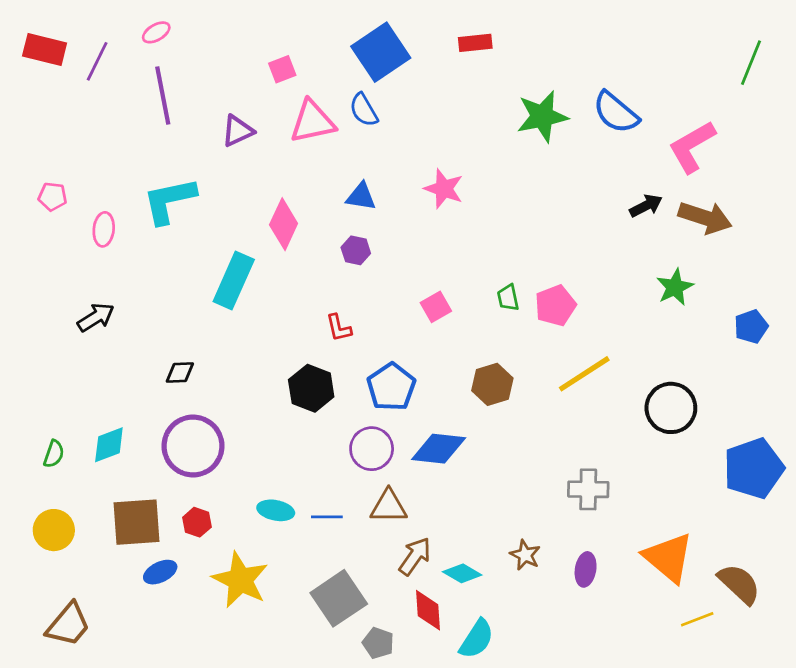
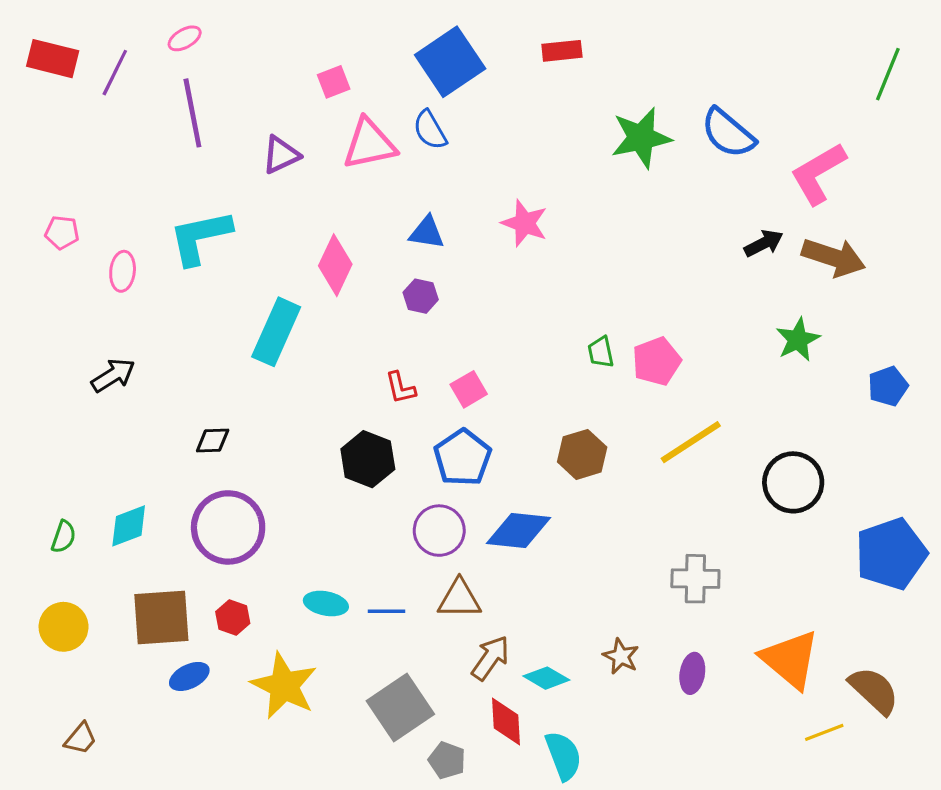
pink square: (436, 307) -> (469, 389), moved
brown trapezoid: (68, 625) -> (81, 739), size x0.6
cyan semicircle: (477, 639) -> (563, 756), turned -54

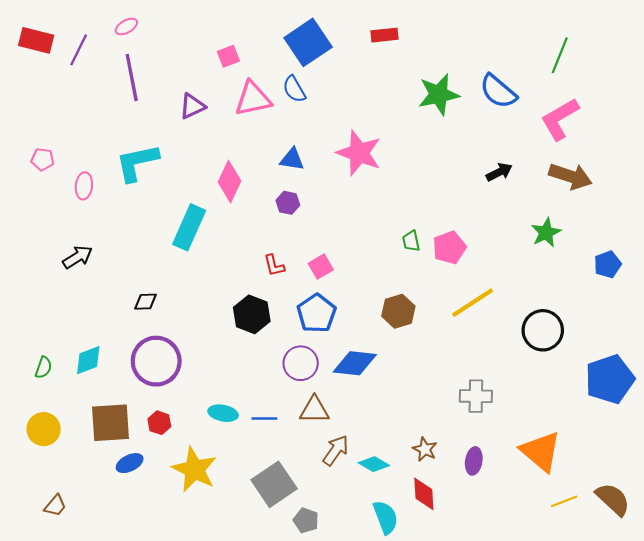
green line: (888, 74) -> (560, 55), moved
pink star: (525, 223) -> (359, 153), size x1.4
black arrow: (764, 243) -> (499, 172), moved
brown semicircle: (874, 690) -> (613, 499), moved
red diamond: (506, 722) -> (424, 494), moved

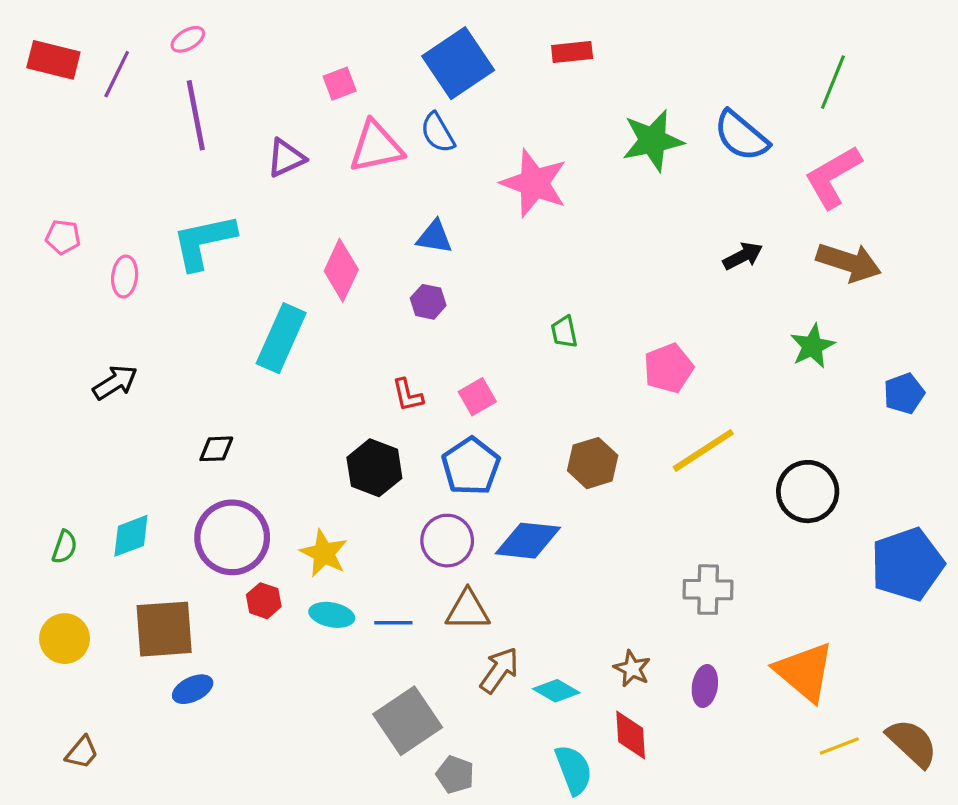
pink star: (359, 153) -> (534, 183), moved
green trapezoid: (411, 241) -> (564, 332), moved
red hexagon: (159, 423) -> (264, 601), moved
yellow star: (194, 469) -> (324, 553), moved, size x0.7

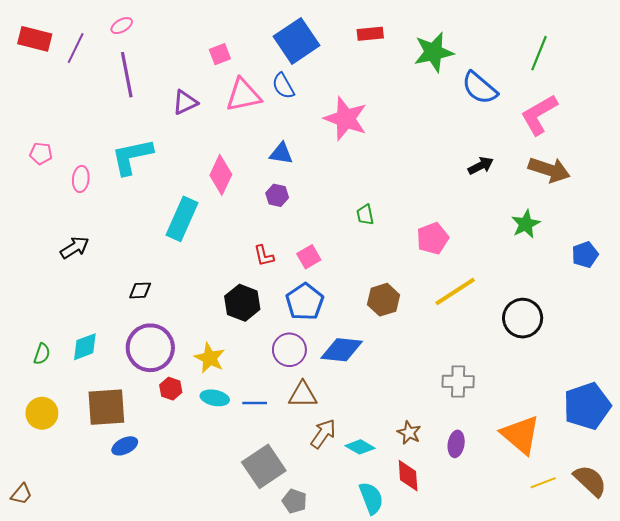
green star: (653, 141) -> (434, 52), moved
blue pentagon: (907, 564) -> (587, 406), moved
brown trapezoid: (82, 752) -> (21, 494), moved

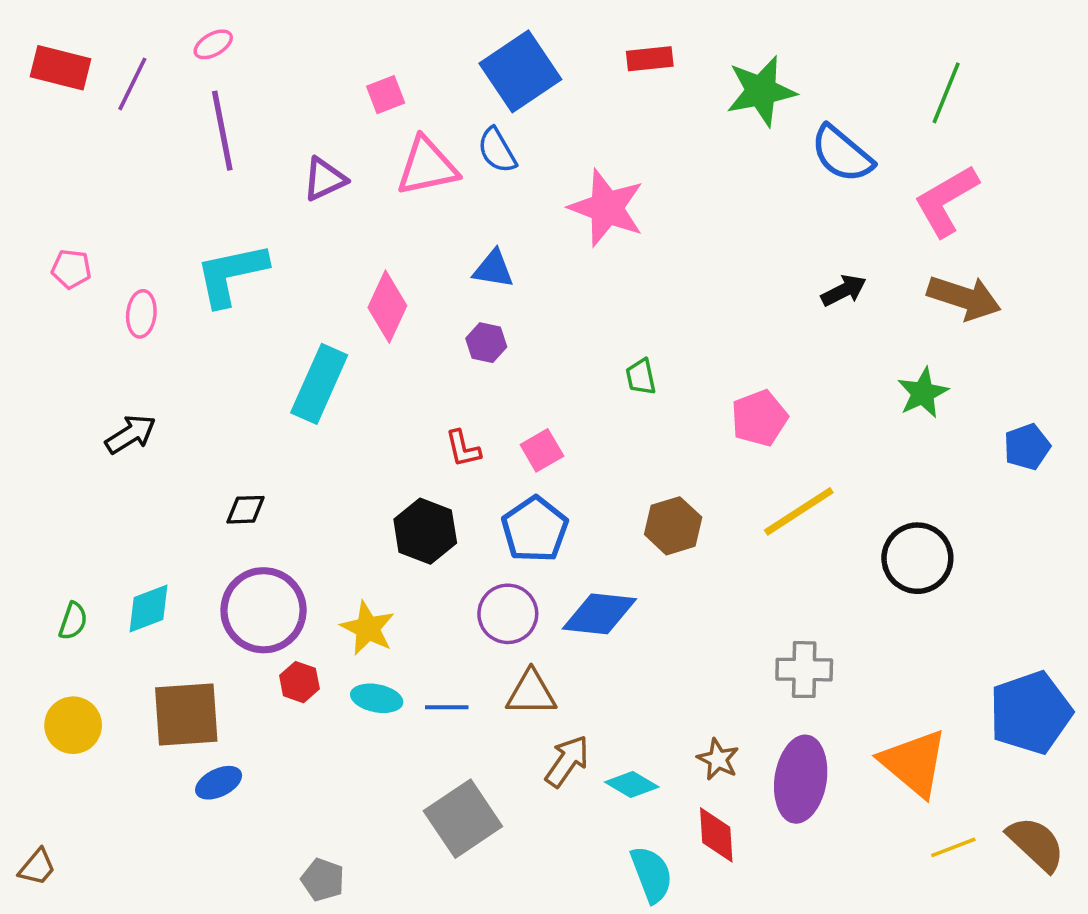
purple ellipse: (456, 444) -> (801, 779), size x1.8
gray pentagon: (295, 501) -> (323, 880), moved

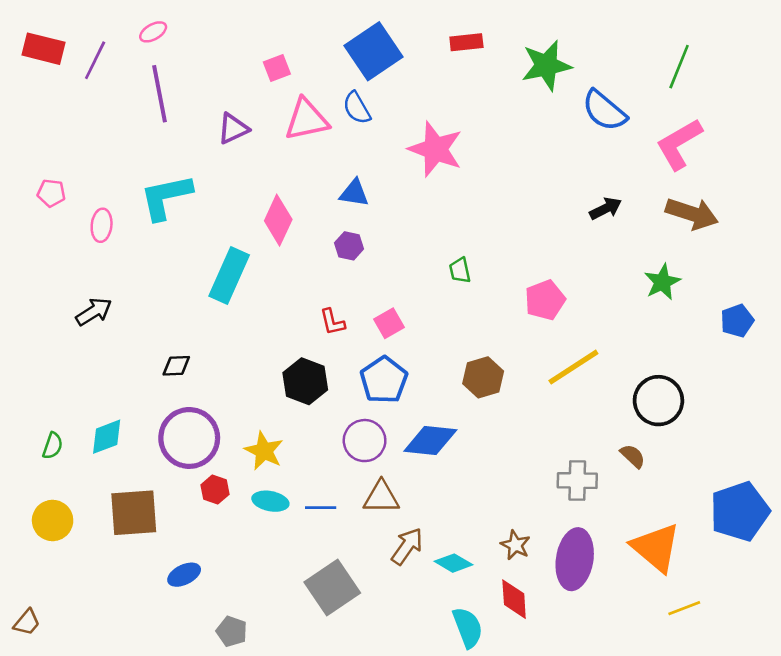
blue ellipse: (219, 783) -> (184, 575), moved
brown semicircle: (1036, 844) -> (633, 456), moved, size x0.6

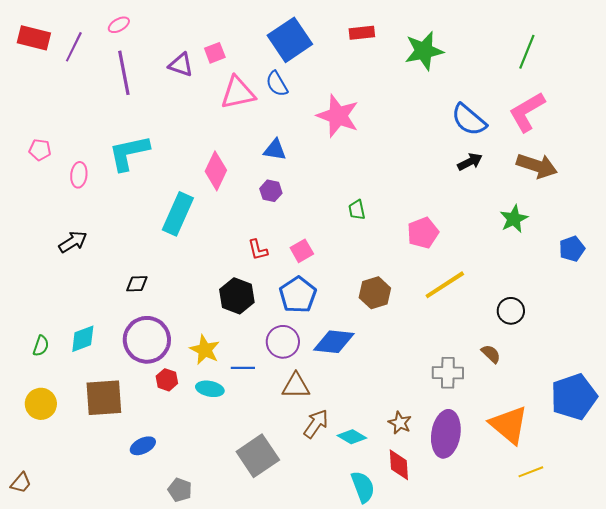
blue semicircle: (604, 111) -> (469, 120), moved
purple triangle: (233, 129) -> (181, 65), moved, turned 44
black circle: (658, 401) -> (511, 311), size x0.7
blue line: (321, 508) -> (243, 368), moved

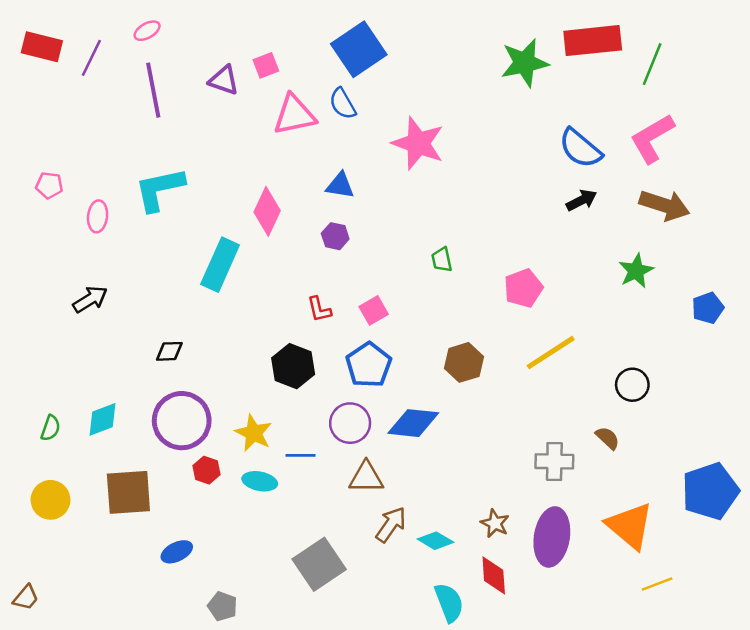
red rectangle: (362, 33) -> (593, 41), moved, size x1.8

